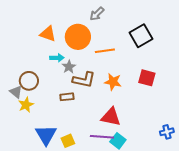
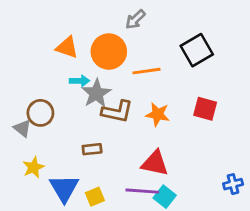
gray star: (69, 67) -> (96, 93), size x1.5
brown rectangle: (67, 97) -> (92, 149), moved
yellow star: (26, 105) -> (33, 167), moved

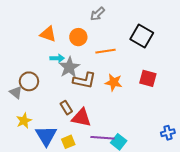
black square: (197, 50) -> (142, 36), turned -30
orange circle: (109, 52) -> (78, 37), size x0.7
brown rectangle: (92, 149) -> (66, 108), turned 64
red triangle: (155, 163) -> (81, 118), moved

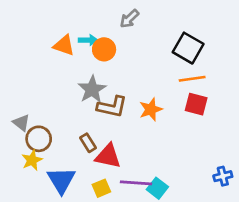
orange line: (106, 51) -> (192, 79), moved
cyan arrow: (57, 58) -> (88, 40), moved
brown circle: (29, 81) -> (39, 139), moved
orange star: (114, 82) -> (151, 109), turned -30
yellow square: (68, 142) -> (101, 188), moved

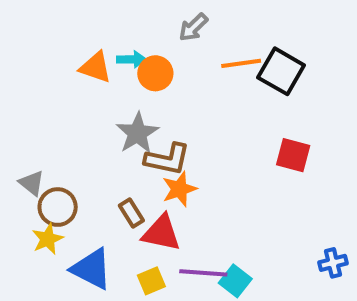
orange line: (192, 79) -> (241, 63), moved
orange star: (151, 109) -> (179, 189), moved
blue triangle: (61, 180) -> (92, 269), turned -32

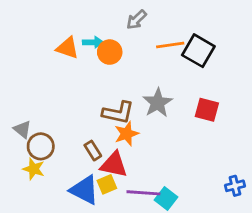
gray star: (137, 133) -> (158, 103), moved
yellow star: (48, 239) -> (34, 169), turned -30
blue triangle: (92, 269) -> (84, 190), moved
yellow square: (151, 281) -> (107, 184), moved

